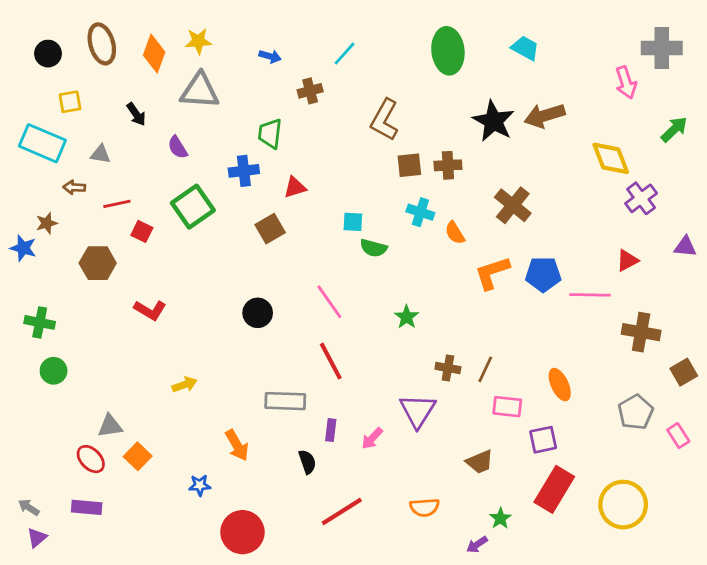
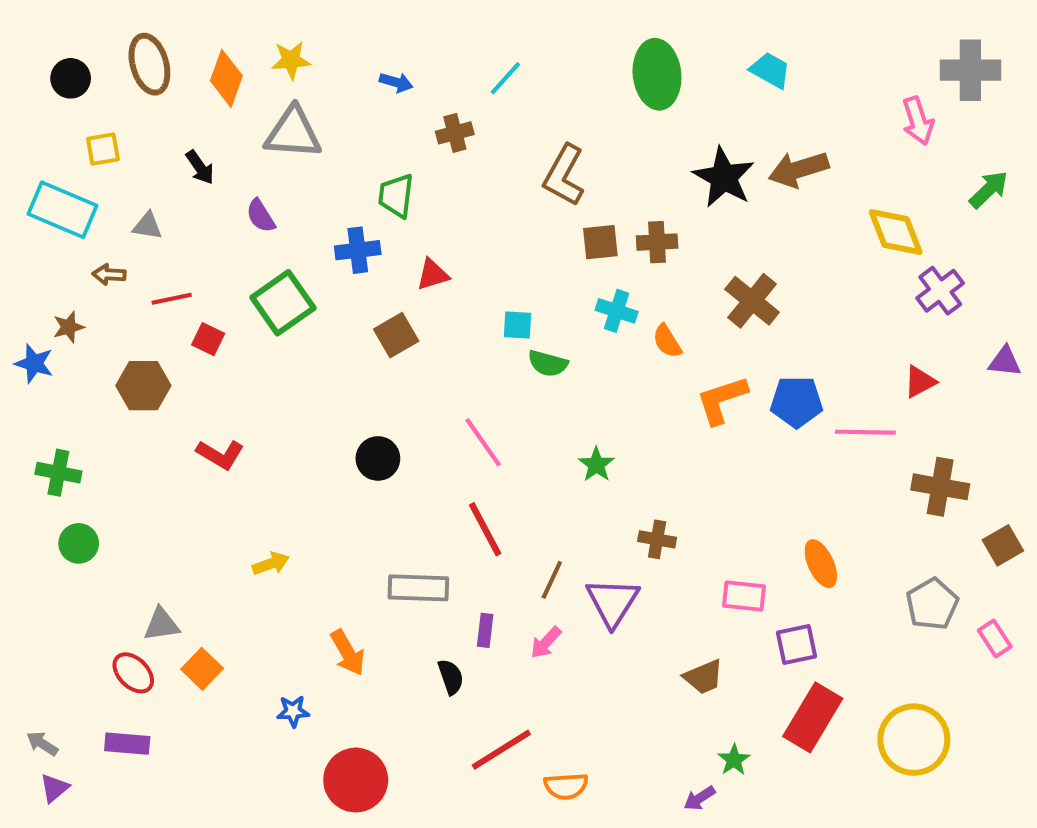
brown line: (485, 369) -> (552, 580), moved
orange semicircle: (425, 507) -> (566, 786), moved

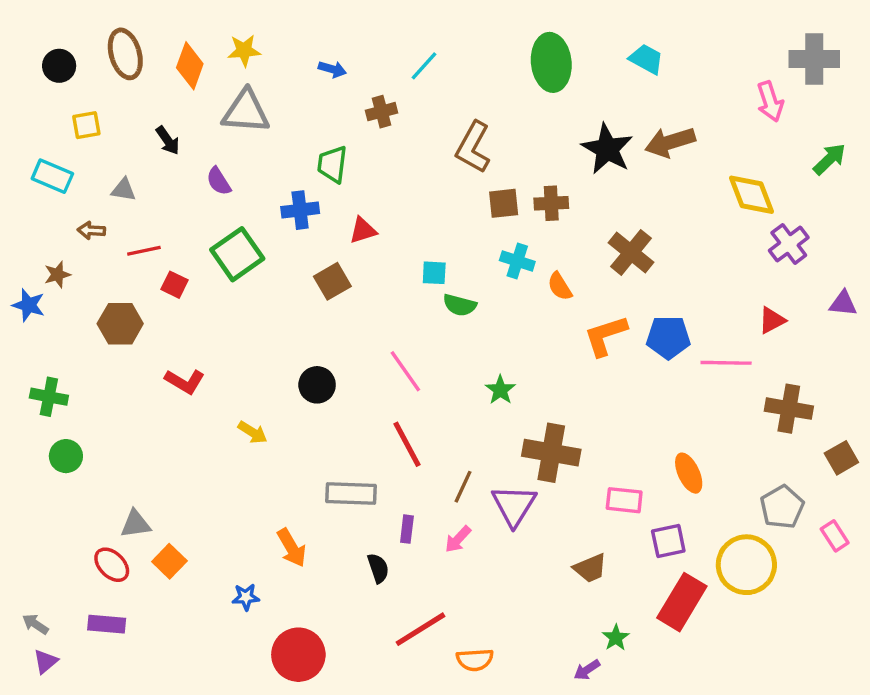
cyan rectangle: (62, 210) -> (52, 176), size x0.7
brown cross: (657, 539) -> (551, 453), size x1.8
yellow arrow: (271, 564) -> (253, 432), moved, turned 52
yellow circle: (914, 740) -> (746, 565), moved

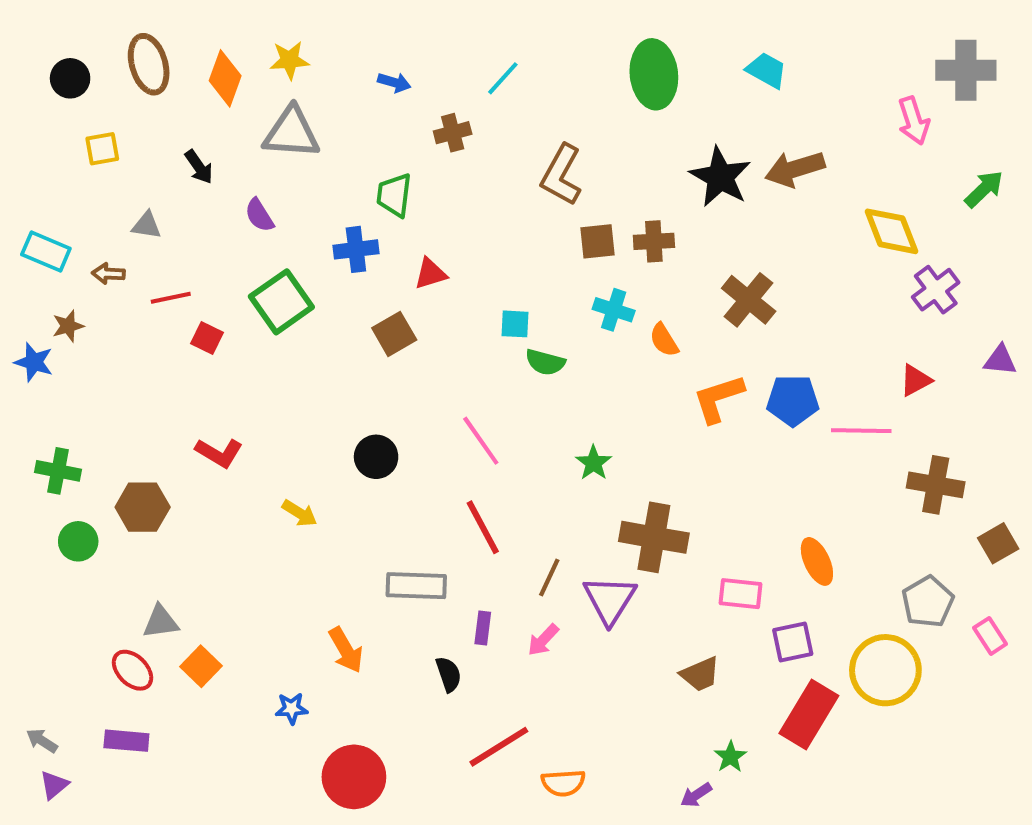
cyan rectangle: (52, 176) -> (46, 251), moved
brown hexagon: (120, 324) -> (143, 507), moved

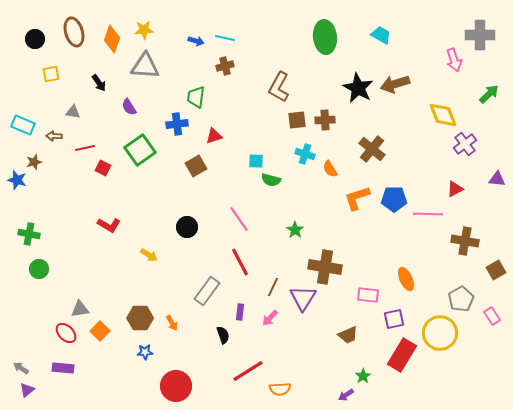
cyan line: (503, 78) -> (225, 38), moved, turned 60
brown hexagon: (143, 507) -> (140, 318), moved
gray rectangle: (416, 586) -> (207, 291), turned -56
orange arrow: (346, 650) -> (172, 323), size x0.7

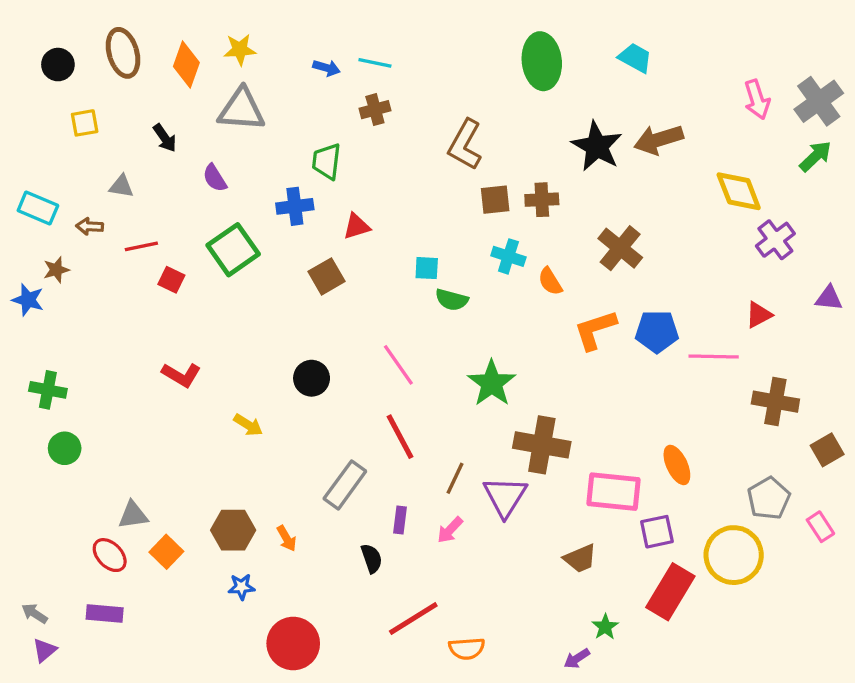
gray cross: (480, 35) -> (819, 101), moved, turned -36
green star: (295, 230) -> (492, 383), size x1.6
pink rectangle: (368, 295) -> (614, 492), size x1.5

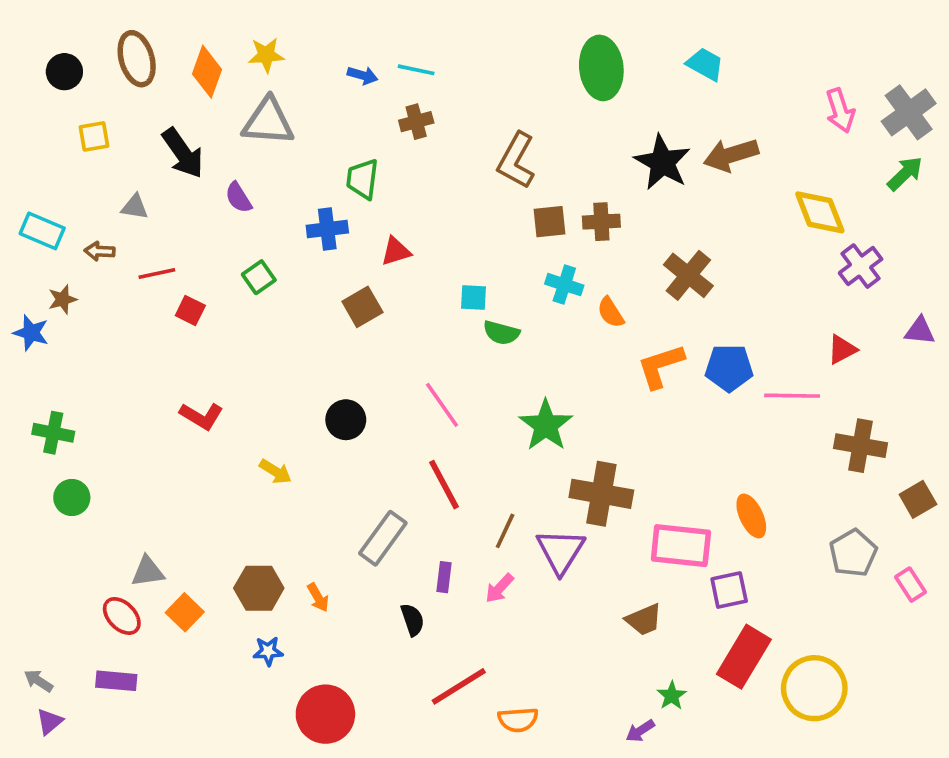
black arrow: (165, 138) -> (183, 153), size x1.6
green square: (233, 250) -> (259, 277), size x0.6
yellow circle: (734, 555) -> (814, 688), moved

